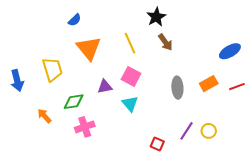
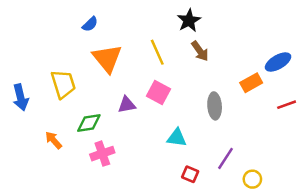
orange rectangle: (209, 84) -> (251, 83), moved
cyan triangle: (130, 104) -> (177, 138), moved, turned -42
yellow circle: (209, 131) -> (252, 179), moved

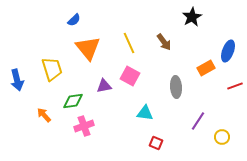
black star: (189, 21) -> (192, 17), moved
blue ellipse: (278, 62) -> (228, 51), turned -40
purple line: (226, 158) -> (198, 121), moved
yellow circle: (252, 179) -> (222, 137), moved

